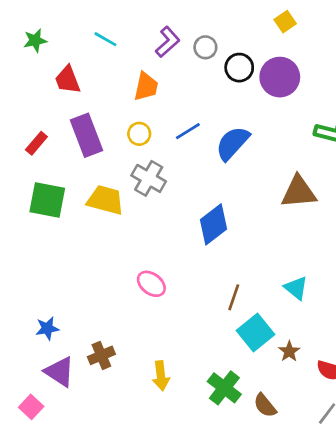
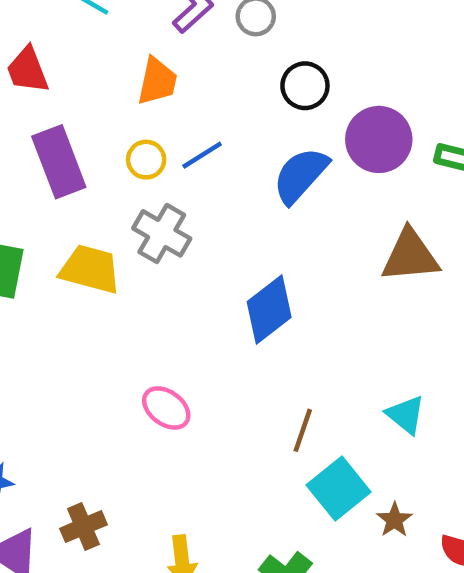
black circle: (239, 68) -> (305, 86), moved
purple circle: (280, 77) -> (379, 139), moved
blue line: (188, 131) -> (202, 155), moved

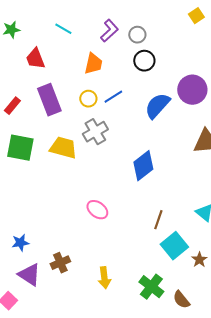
black circle: (305, 86) -> (144, 61), moved
gray cross: (162, 233) -> (95, 132), turned 30

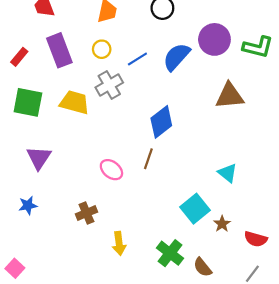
blue line: (113, 97) -> (137, 59), moved
brown line: (158, 220) -> (148, 159), moved
brown cross: (60, 263) -> (86, 213), moved
purple triangle: (29, 275) -> (39, 158), moved, turned 30

